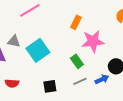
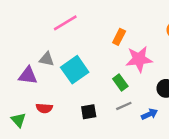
blue arrow: (102, 79) -> (150, 114), moved

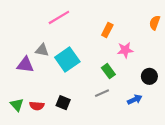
pink star: (139, 59) -> (125, 50), size x0.7
gray line: (124, 106) -> (102, 93), moved
red semicircle: (44, 108) -> (37, 106), moved
black square: (89, 112) -> (63, 103), moved, turned 32

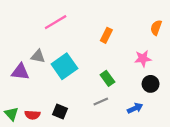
pink star: (125, 50) -> (143, 59), moved

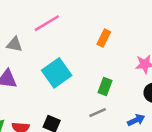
gray triangle: (38, 56) -> (14, 44), moved
green rectangle: (107, 78) -> (105, 87), turned 56

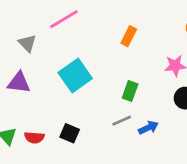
gray triangle: (14, 44) -> (27, 43), turned 35
blue arrow: (136, 120) -> (148, 128), moved

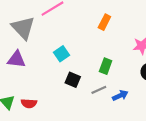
gray triangle: (27, 43) -> (23, 28), size x1.6
cyan square: (75, 76) -> (62, 54), size x0.6
black square: (70, 133) -> (73, 80), moved

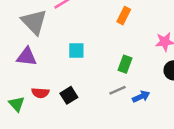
cyan square: (62, 54) -> (76, 50), turned 35
black square: (73, 80) -> (69, 95), moved, turned 35
red semicircle: (29, 103) -> (40, 93), moved

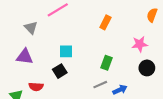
gray triangle: (34, 22) -> (31, 28), size x0.6
black square: (69, 95) -> (60, 71), moved

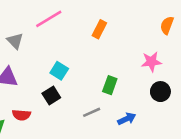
orange rectangle: (105, 22) -> (99, 29), moved
cyan square: (66, 51) -> (59, 71), turned 32
gray line: (100, 85) -> (92, 112), moved

